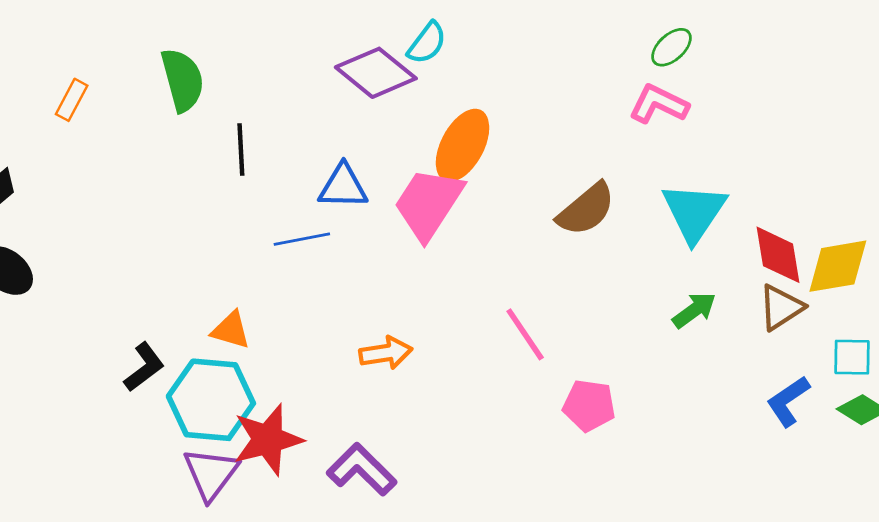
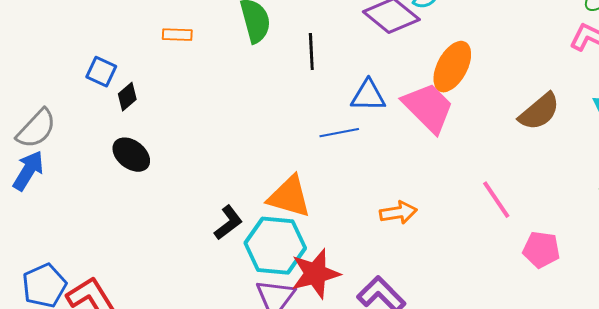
orange rectangle: (72, 100) -> (177, 35), turned 64
black line: (241, 150) -> (311, 52), moved
pink trapezoid: (428, 204) -> (428, 108), turned 102
orange triangle: (231, 330) -> (289, 197), size x1.6

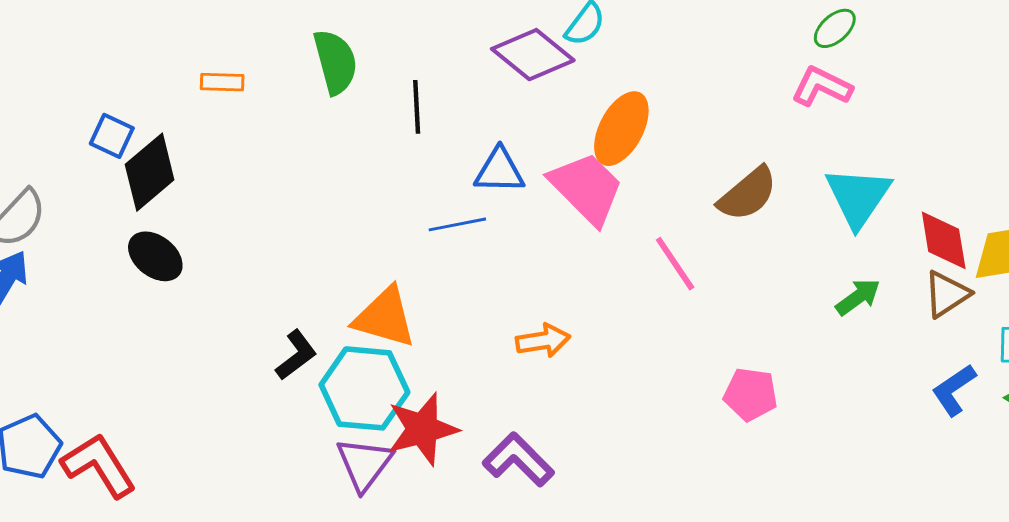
black diamond: (127, 97) -> (150, 172), size x1.8
pink line: (496, 200) -> (675, 264), moved

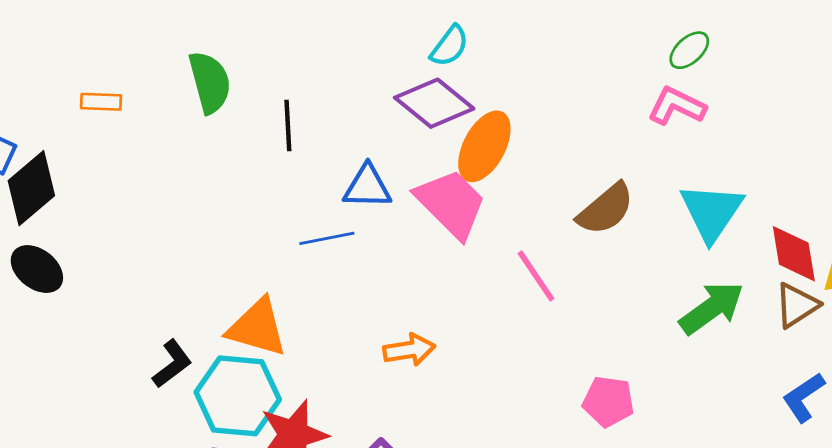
purple diamond: (533, 55) -> (434, 103), moved
green arrow: (858, 297) -> (712, 308), size x1.5

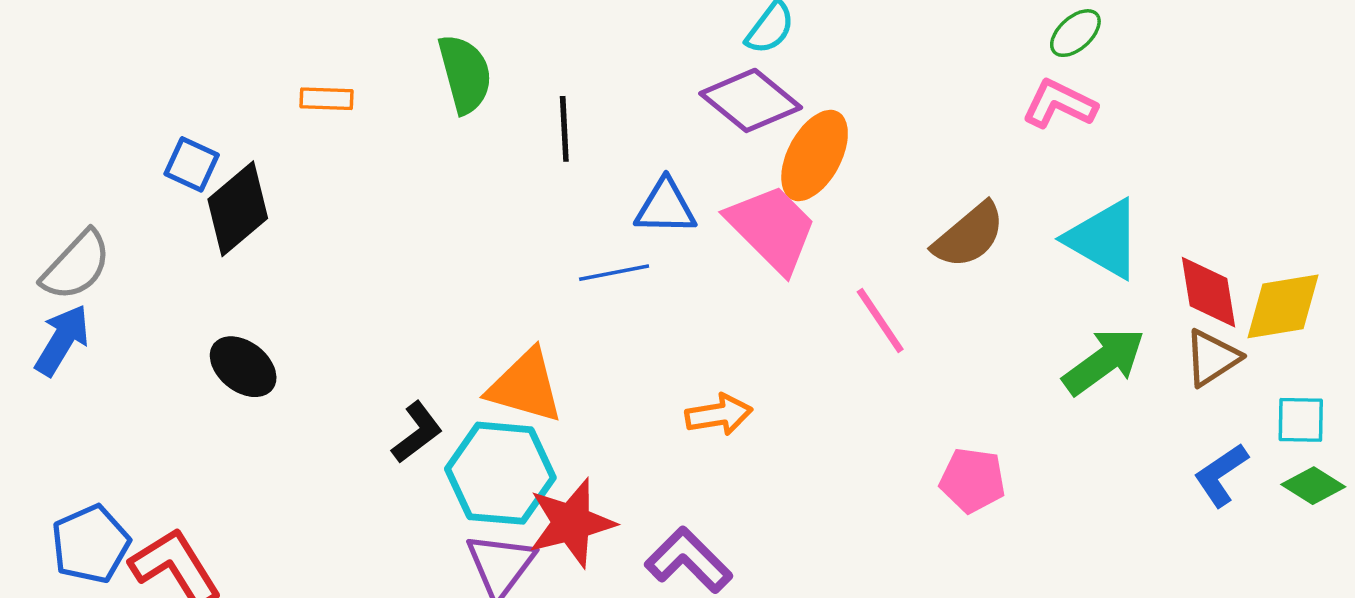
cyan triangle: (712, 212) -> (1104, 239), turned -34
black ellipse: (37, 269) -> (243, 367), moved

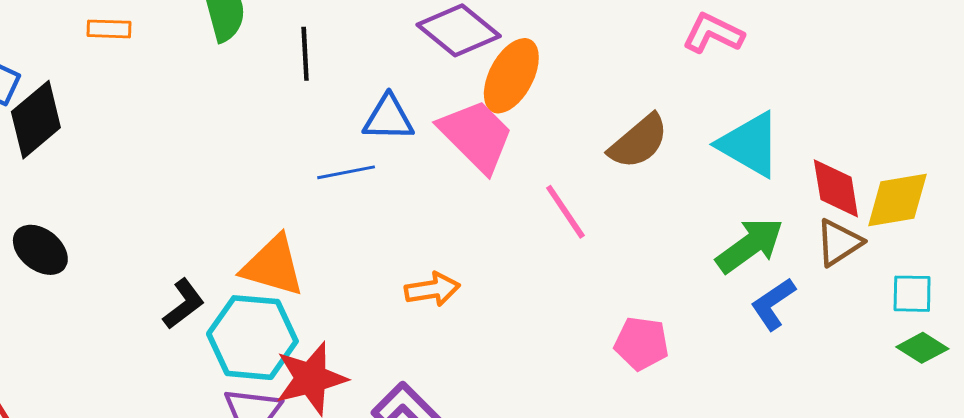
blue L-shape: (1221, 475) -> (773, 304), moved

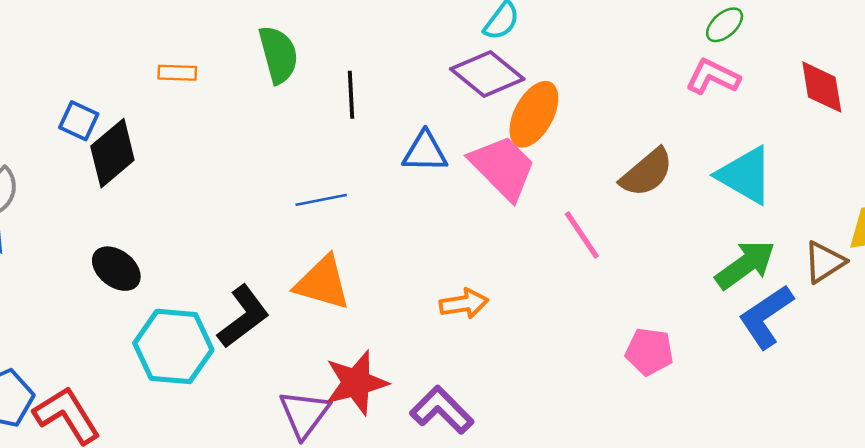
blue line: (346, 172) -> (321, 200), moved
red diamond: (836, 188) -> (822, 87), moved
black L-shape: (184, 304) -> (243, 317), size x1.4
blue L-shape: (773, 304) -> (766, 317), size x1.4
cyan hexagon: (252, 338) -> (173, 346), moved

